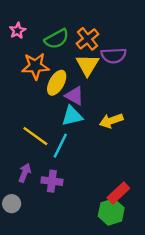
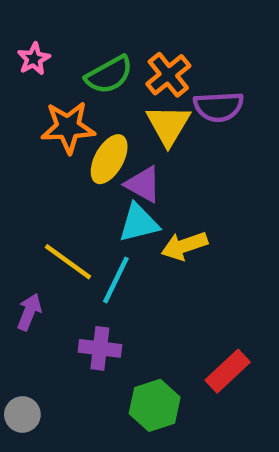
yellow arrow: (111, 121) -> (184, 246), moved
purple arrow: (25, 173) -> (29, 312), moved
gray circle: (12, 204) -> (22, 415), moved
green hexagon: (111, 212) -> (155, 405), moved

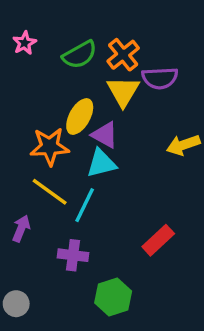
orange star: (68, 127) -> (50, 147), moved
yellow arrow: (184, 246) -> (183, 145), moved
red rectangle: (228, 371) -> (158, 240), moved

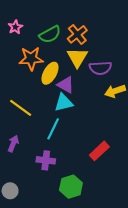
purple semicircle: (160, 78) -> (100, 68), moved
orange star: (50, 147) -> (31, 59), moved
yellow line: (50, 192) -> (21, 108), moved

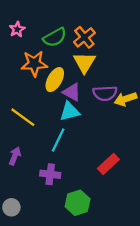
purple semicircle: (100, 68) -> (105, 93), moved

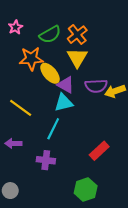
yellow ellipse: (55, 80) -> (50, 73), turned -70
purple arrow: (15, 156) -> (13, 143), turned -112
green hexagon: (78, 203) -> (86, 190), moved

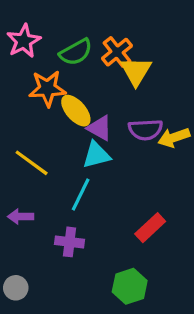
pink star: (15, 27) -> (24, 41), size x1.5
yellow triangle: (77, 58) -> (136, 71), moved

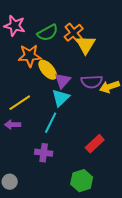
pink star: (24, 41) -> (15, 26), turned -30
purple triangle: (100, 128) -> (63, 81), turned 42
cyan triangle: (96, 155) -> (61, 98), turned -30
yellow line: (32, 163) -> (20, 103), turned -70
purple arrow: (20, 217) -> (13, 125), moved

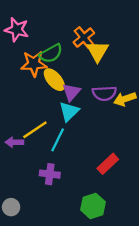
green semicircle: (48, 33) -> (51, 53), moved
yellow line: (20, 103) -> (35, 130), moved

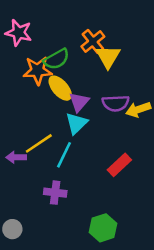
red rectangle: (108, 164) -> (119, 165), moved

